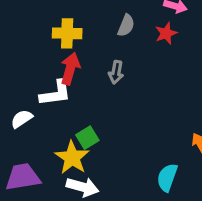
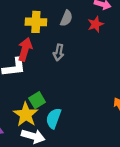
yellow cross: (67, 33) -> (36, 22), moved
cyan semicircle: (167, 177) -> (54, 118), moved

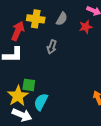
red arrow: (25, 49) -> (18, 31), moved
green square: (37, 100) -> (29, 85), turned 32

